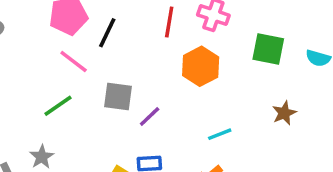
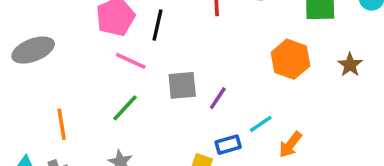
orange hexagon: (201, 66) -> (290, 59), moved
cyan line: (220, 134) -> (261, 124), moved

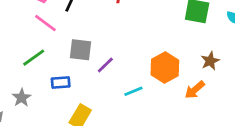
orange hexagon: (290, 59) -> (165, 67), moved
blue rectangle: (228, 145) -> (61, 82), moved
orange arrow: (290, 145) -> (195, 90), moved

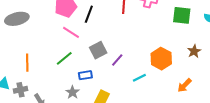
gray square: (80, 50) -> (98, 50), turned -30
orange arrow: (195, 90) -> (184, 85), moved
gray star: (22, 98) -> (73, 92), moved

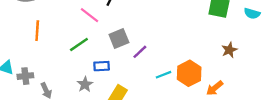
orange hexagon: (161, 59) -> (189, 73), moved
orange line: (27, 63) -> (37, 31), moved

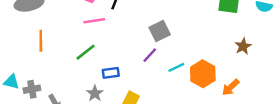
pink line: (90, 15) -> (94, 21), turned -42
gray square: (119, 38) -> (160, 31), moved
cyan line: (164, 75) -> (176, 67), moved

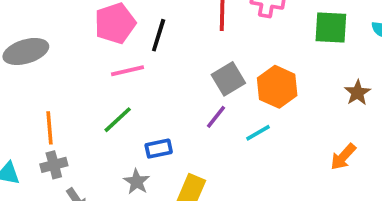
orange line: (41, 41) -> (49, 128), moved
orange hexagon: (203, 74) -> (277, 87), moved
gray cross: (32, 89) -> (54, 165), moved

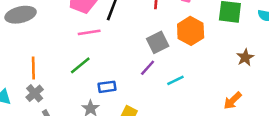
orange hexagon: (277, 87) -> (191, 31), moved
gray cross: (54, 165) -> (35, 93), turned -30

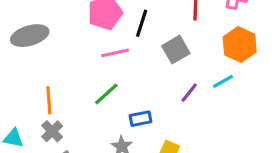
gray square: (158, 42) -> (176, 50), moved
cyan line: (175, 80) -> (223, 81), moved

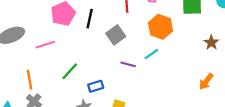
pink line: (115, 53) -> (45, 45), moved
purple line: (189, 93) -> (128, 64), turned 72

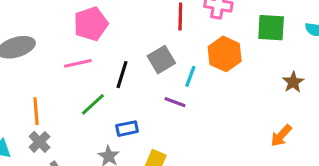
black line: (90, 19) -> (122, 75), moved
pink line: (45, 45) -> (78, 63), moved
cyan line: (151, 54) -> (190, 76), moved, turned -40

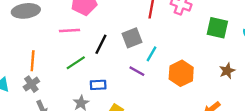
orange hexagon: (225, 54) -> (181, 73), moved

